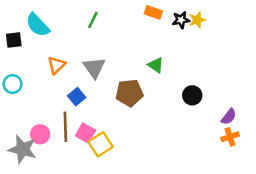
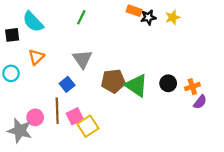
black star: (181, 20) -> (148, 17), moved
orange triangle: (56, 65) -> (36, 57), moved
green triangle: (156, 65) -> (136, 85), moved, size x1.6
pink square: (85, 133) -> (75, 116), turned 35
orange cross: (230, 137) -> (192, 87), moved

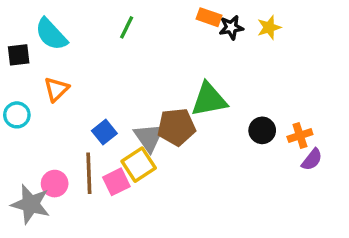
gray triangle: (82, 59) -> (149, 137), moved
green triangle: (136, 85) -> (209, 99), moved, turned -45
yellow square: (88, 126) -> (139, 165), moved

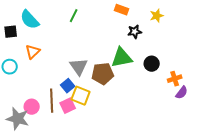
black star: (231, 27) -> (135, 32), moved
black circle: (262, 130) -> (152, 64), moved
blue square: (104, 132) -> (68, 86), moved
gray triangle: (149, 137) -> (79, 67), moved
yellow square: (139, 165) -> (81, 96), turned -36

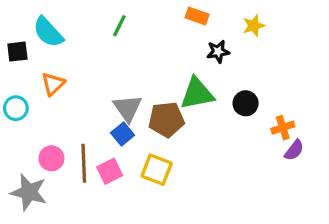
blue square: (68, 86) -> (123, 134), moved
yellow square: (81, 96) -> (157, 170), moved
pink circle: (32, 107) -> (51, 158), moved

